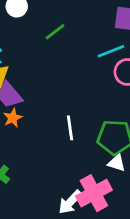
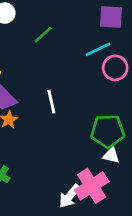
white line: (70, 128) -> (51, 102), moved

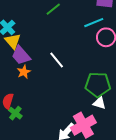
white line: (51, 102) -> (57, 60), turned -30

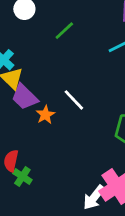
orange star: (24, 72) -> (45, 115), moved

